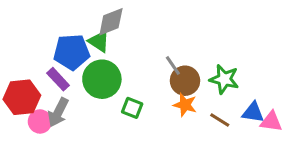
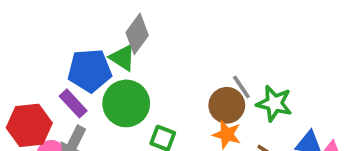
gray diamond: (111, 22) -> (137, 34), turned -32
gray line: (173, 66) -> (241, 87), moved

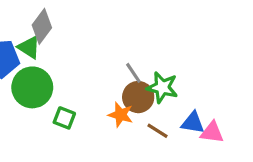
brown circle: (227, 105) -> (138, 97), moved

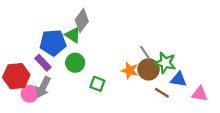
green circle: (32, 87) -> (75, 63), size x0.7
orange star: (121, 115) -> (130, 71), moved
blue triangle: (193, 123) -> (179, 79), moved

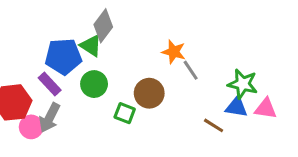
green star: (165, 63) -> (243, 84), moved
brown circle: (149, 69) -> (149, 93), moved
orange star: (130, 71) -> (174, 52), moved
pink triangle: (200, 94) -> (266, 109), moved

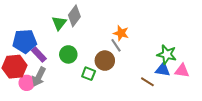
green triangle: (91, 46) -> (59, 23), moved, turned 35
blue pentagon: (63, 56) -> (25, 41), moved
gray line: (191, 70) -> (116, 45), moved

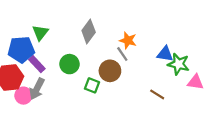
gray diamond: (74, 16) -> (89, 31), moved
green triangle: (59, 23) -> (40, 33), moved
blue triangle: (163, 70) -> (165, 54), moved

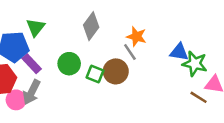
green square: (92, 85) -> (95, 74), moved
brown line: (157, 94) -> (199, 97), moved

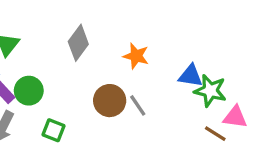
gray line: (130, 52) -> (138, 105), moved
green circle: (69, 64) -> (29, 91), moved
green square: (95, 74) -> (54, 130), moved

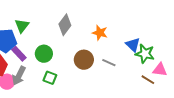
blue triangle: (190, 76) -> (133, 45), turned 35
green circle: (29, 91) -> (44, 54), moved
gray line: (138, 105) -> (109, 63), moved, turned -32

